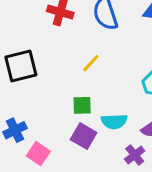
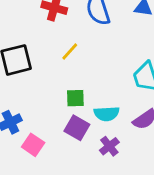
yellow line: (91, 63) -> (70, 51), moved
purple cross: (135, 155) -> (109, 146), moved

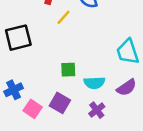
yellow line: (70, 51) -> (63, 17), moved
purple square: (77, 128) -> (60, 103), moved

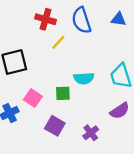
cyan semicircle: (94, 83) -> (84, 78), moved
pink square: (33, 109) -> (33, 98), moved

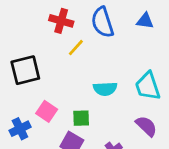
green square: (63, 93) -> (81, 118), moved
purple semicircle: (120, 111) -> (146, 126), turned -102

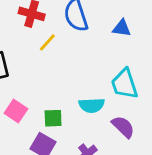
blue triangle: (145, 21) -> (122, 28), moved
cyan semicircle: (105, 89) -> (92, 105), moved

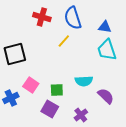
yellow line: (47, 42) -> (64, 41), moved
cyan trapezoid: (125, 84) -> (107, 50), moved

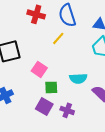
pink square: (31, 85) -> (39, 69), moved
purple cross: (81, 115) -> (67, 110), moved, turned -32

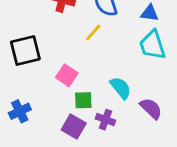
cyan semicircle: (78, 78) -> (121, 88), turned -126
purple cross: (67, 110) -> (105, 120), moved

